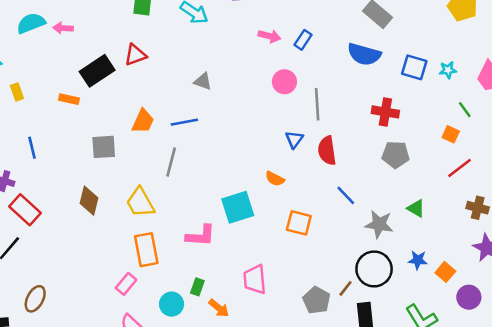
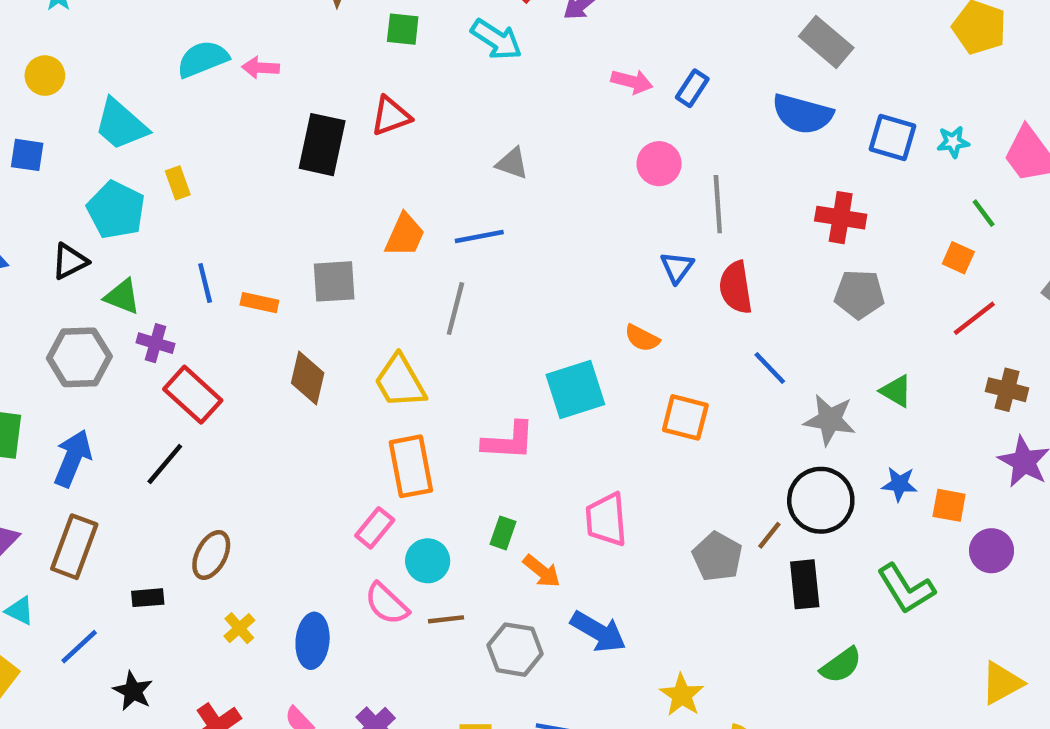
black rectangle: (97, 71) -> (322, 145), turned -44
orange rectangle: (69, 99) -> (259, 303), moved
orange square: (445, 272) -> (949, 505), turned -30
cyan circle: (172, 304) -> (428, 561), moved

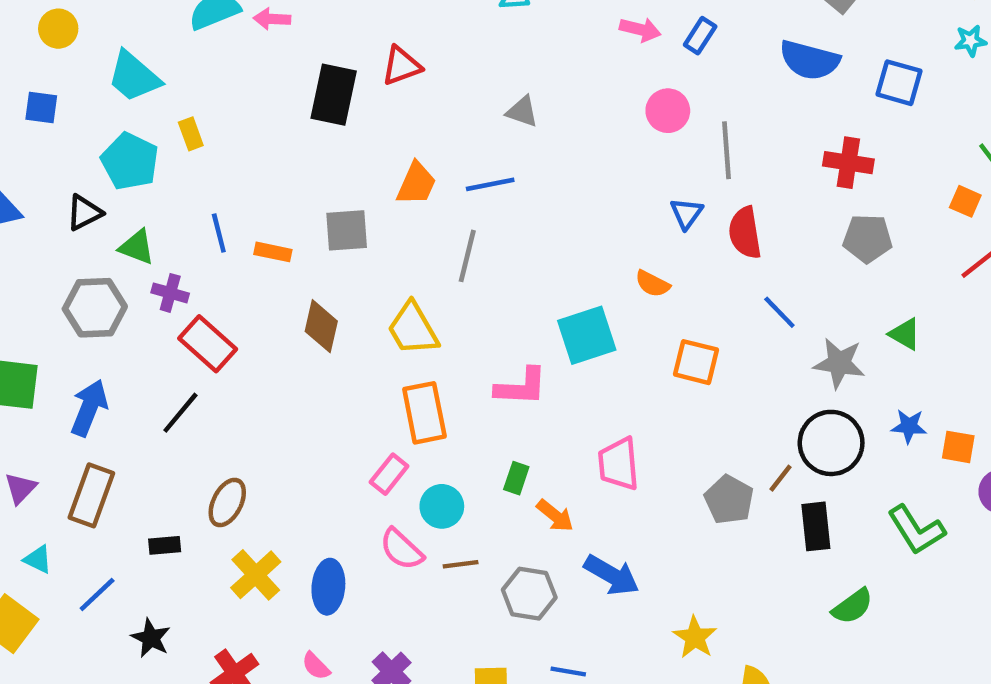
cyan star: (953, 142) -> (970, 41), moved
yellow cross: (239, 628) -> (256, 575), size x1.6

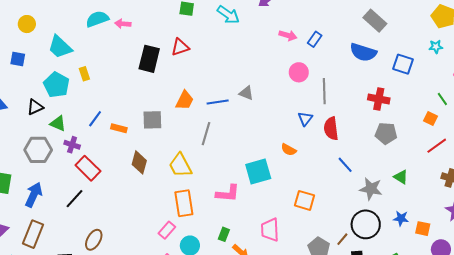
gray triangle: (522, 112) -> (246, 93), moved
blue line: (219, 233) -> (95, 119), turned 48
orange square: (696, 362) -> (305, 200), moved

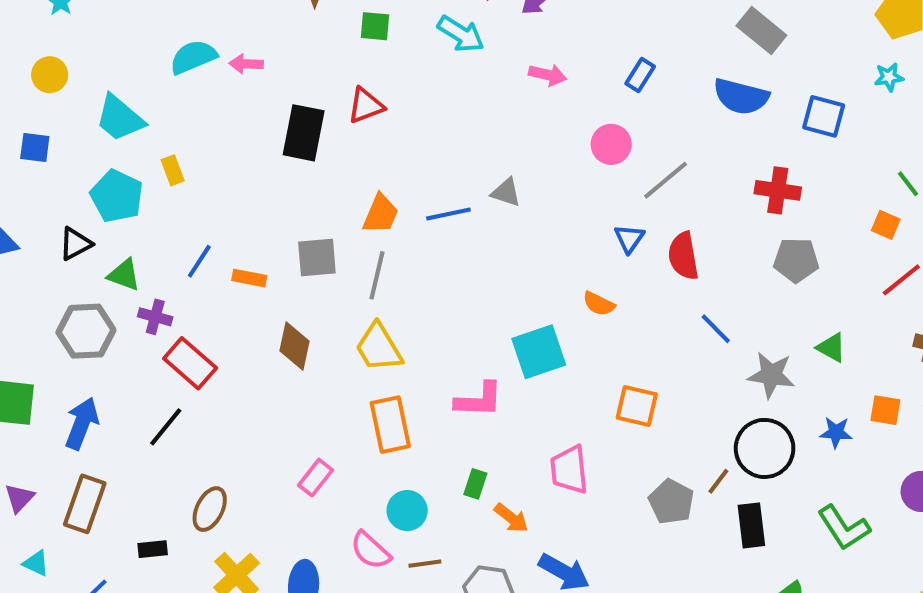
pink arrow: (288, 35) -> (548, 75), moved
gray line: (324, 91) -> (666, 180), turned 55
gray line: (206, 134) -> (377, 275), moved
orange square: (423, 229) -> (885, 410), moved
pink rectangle: (167, 230) -> (315, 478), moved

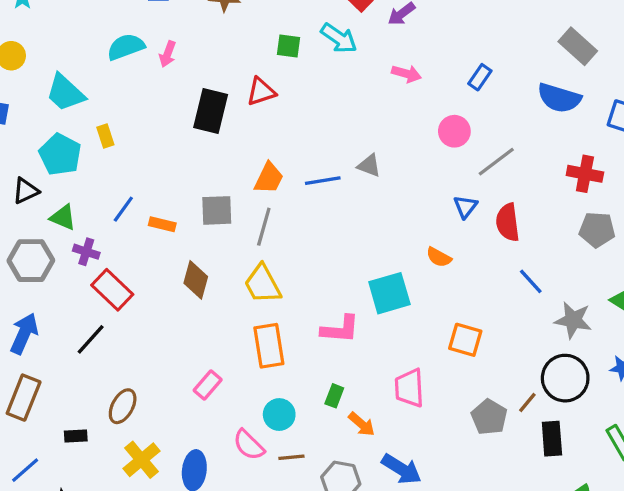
green square: (375, 26) -> (289, 46), moved
pink arrow: (246, 64) -> (168, 54), turned -75

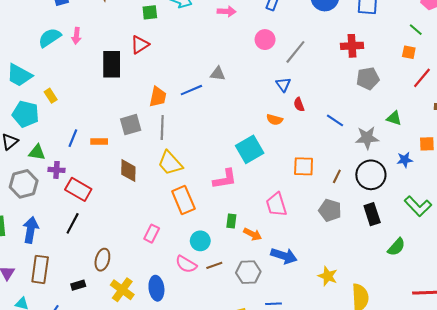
red semicircle: (508, 222) -> (299, 105), moved, size x0.6
brown line: (527, 402) -> (337, 176), moved

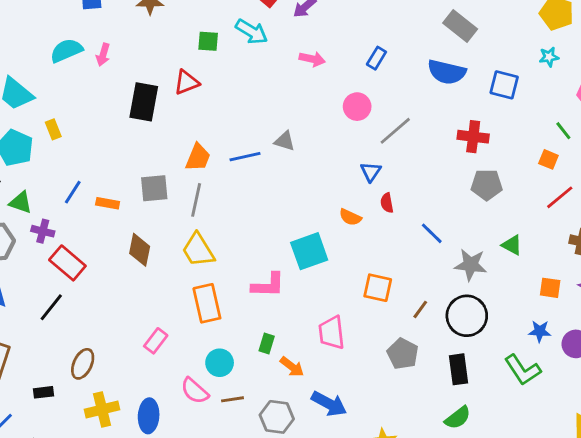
blue star: (405, 160) -> (540, 331), moved
green semicircle: (396, 247) -> (458, 418), moved
yellow cross: (122, 290) -> (102, 409), turned 30

